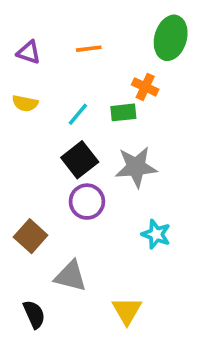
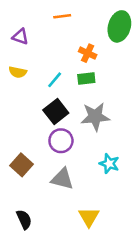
orange line: (89, 49) -> (62, 16), moved
orange cross: (145, 87) -> (88, 53), moved
gray triangle: (71, 276) -> (62, 179), moved

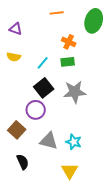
orange line: (62, 16) -> (57, 13), moved
purple circle: (61, 141) -> (36, 110), moved
cyan star: (109, 164) -> (74, 142), moved
black semicircle: (24, 219) -> (23, 162), moved

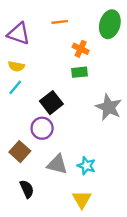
orange line: (57, 13) -> (60, 22), moved
purple triangle: (16, 29) -> (19, 34), size x1.5
cyan line: (43, 63) -> (15, 87), moved
gray star: (75, 92) -> (109, 107), moved, turned 30

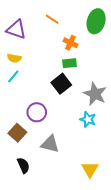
orange line: (60, 22) -> (52, 19), turned 40
black square: (51, 103) -> (61, 84), moved
cyan star: (86, 166) -> (88, 119), moved
yellow triangle: (82, 200) -> (90, 170), moved

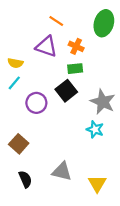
purple triangle: (16, 29) -> (46, 46), moved
purple circle: (37, 112) -> (36, 103), moved
gray triangle: (50, 144) -> (62, 171), moved

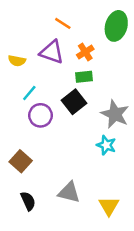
orange cross: (76, 46) -> (85, 52), turned 32
yellow semicircle: (15, 63) -> (17, 61), moved
cyan line: (14, 83) -> (29, 93), moved

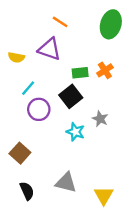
orange cross: (85, 52) -> (105, 70), moved
gray star: (115, 114) -> (100, 119), moved, size x0.6
cyan star: (106, 145) -> (75, 132), moved

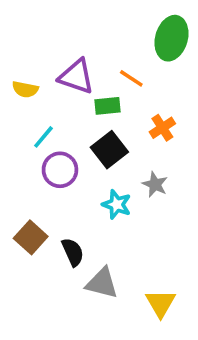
orange line: (60, 22) -> (131, 78), moved
orange cross: (105, 70) -> (162, 128), moved
green rectangle: (80, 73) -> (108, 106), moved
black semicircle: (27, 191) -> (73, 252), moved

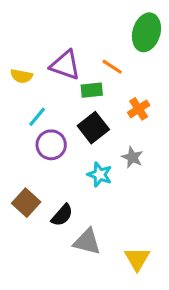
black semicircle: (73, 252) -> (62, 215), turned 65

